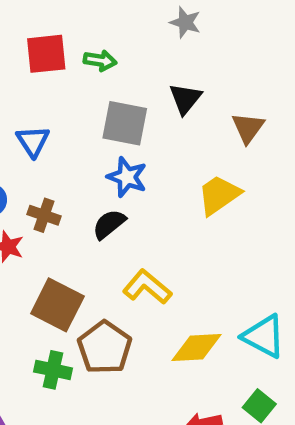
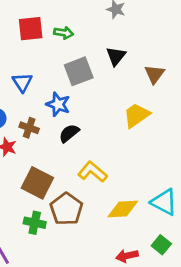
gray square: (125, 123) -> (79, 71), turned -32
blue star: (127, 177) -> (58, 104), moved

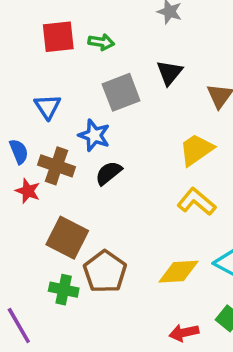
brown cross: (29, 128) -> (56, 166), size x1.4
yellow L-shape: (92, 172) -> (196, 202), moved

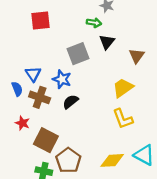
green arrow: (101, 42) -> (94, 23), moved
blue triangle: (48, 107) -> (33, 74), moved
red star: (28, 191) -> (22, 123), moved
yellow L-shape: (196, 202) -> (123, 119), turned -150

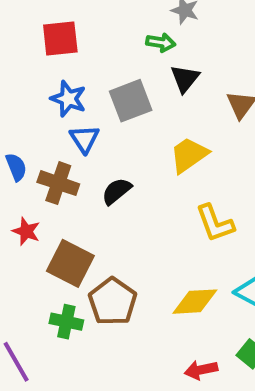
blue triangle: (33, 74) -> (84, 139), moved
blue star: (62, 79) -> (68, 99), moved
yellow trapezoid: (123, 88) -> (189, 155), moved

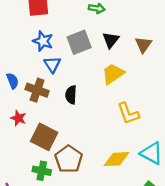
black triangle: (185, 79) -> (111, 40), moved
black semicircle: (117, 191) -> (71, 95), turned -48

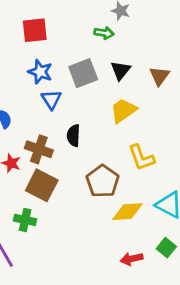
brown cross: (37, 90) -> (39, 149), moved
brown pentagon: (69, 159) -> (103, 181), moved
green cross: (42, 171) -> (25, 220), moved

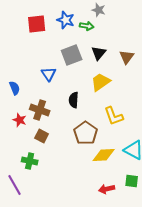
blue star: (40, 72) -> (66, 20), moved
black semicircle: (74, 135) -> (74, 100), moved
brown square: (42, 185) -> (42, 136), size x0.6
green square: (166, 248) -> (132, 181), turned -32

